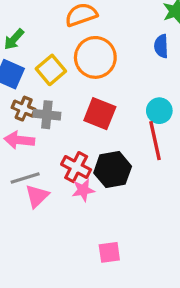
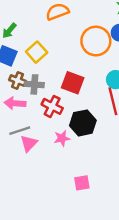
orange circle: (95, 57) -> (96, 41), moved
red cross: (76, 167) -> (52, 106), moved

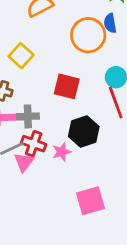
gray cross: (34, 84) -> (28, 116), moved
red cross: (52, 106) -> (34, 144), moved
pink square: (82, 183) -> (90, 201), size x1.5

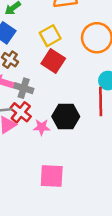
yellow square: (21, 56) -> (50, 36), moved
red square: (67, 86) -> (53, 61), moved

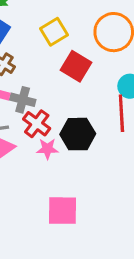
red square: (53, 61) -> (76, 66), moved
red cross: (21, 112) -> (37, 124), moved

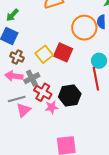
yellow square: (54, 32) -> (44, 54), moved
gray cross: (23, 100) -> (32, 78), turned -35

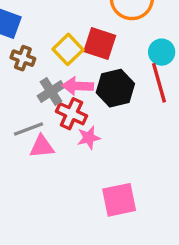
pink arrow: (14, 76) -> (78, 86), moved
black hexagon: (70, 95) -> (115, 88), moved
pink triangle: (24, 110) -> (42, 147), turned 42

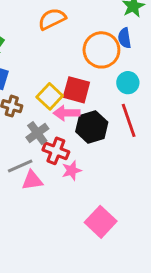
cyan circle: (162, 52) -> (128, 83), moved
pink arrow: (78, 86) -> (67, 113), moved
pink square: (119, 200) -> (101, 222), turned -32

